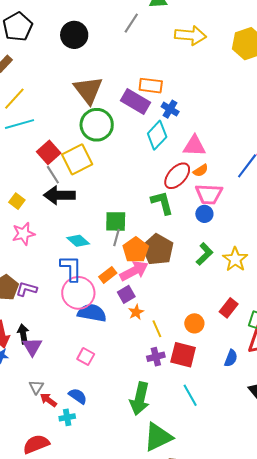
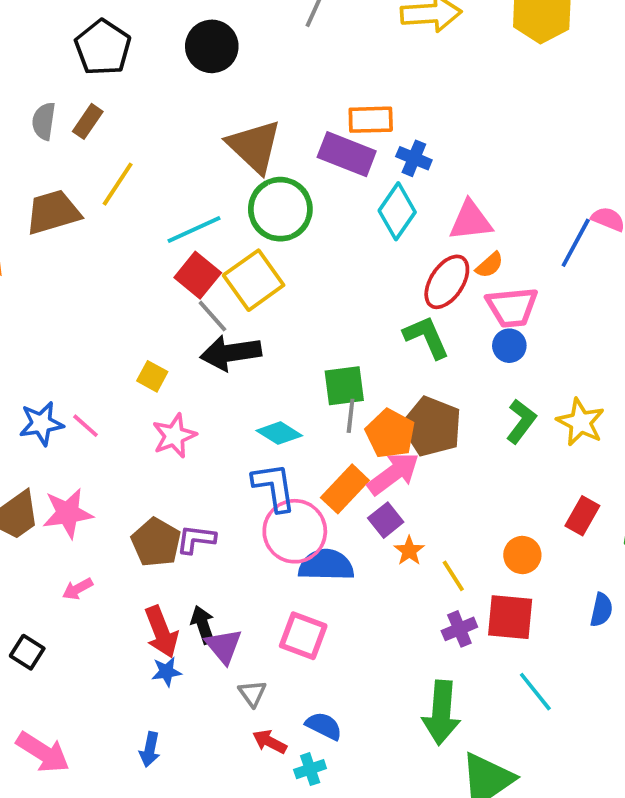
cyan line: (20, 124) -> (194, 230), moved
orange rectangle: (108, 275) -> (345, 489), size x1.4
pink square: (86, 357) -> (303, 636), moved, size x1.4
gray triangle: (36, 387) -> (252, 693), moved

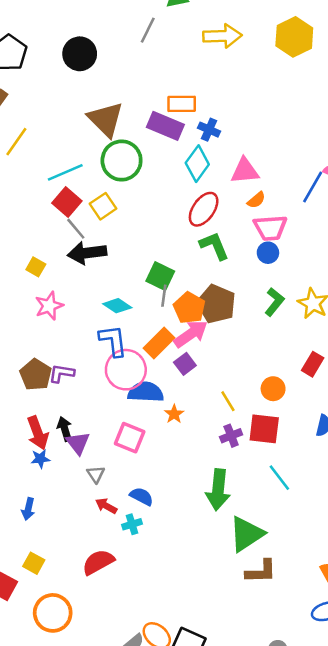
yellow square: (254, 280) -> (103, 206), size x0.7
red ellipse: (447, 282) -> (204, 209), moved
green square: (344, 386) -> (160, 276), turned 32
orange star: (409, 551) -> (174, 414), moved

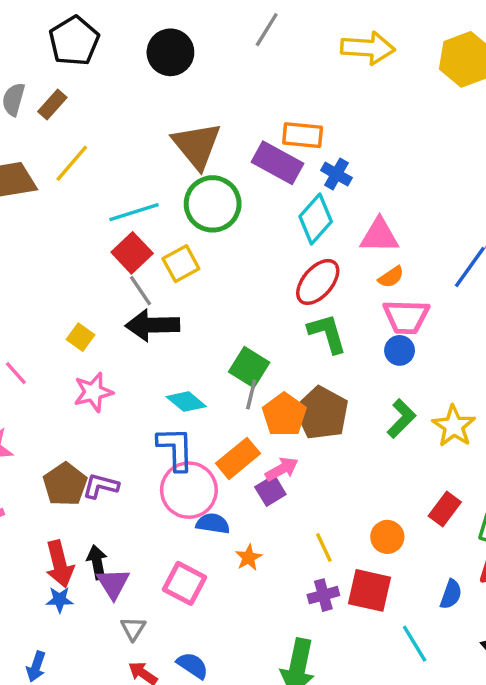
pink arrow: (191, 334) -> (282, 469), moved, size x0.7
blue semicircle: (146, 392) -> (213, 524), size x0.7
cyan line: (279, 478) -> (415, 644), moved

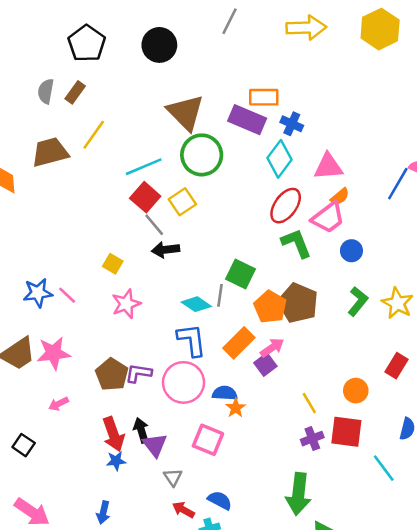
pink trapezoid: (406, 317) -> (328, 218), moved, turned -33
black arrow: (152, 325) -> (166, 250), size x0.7
gray line: (251, 394) -> (220, 295), moved
pink circle: (189, 490) -> (183, 382), moved
orange star: (249, 558) -> (236, 408), moved

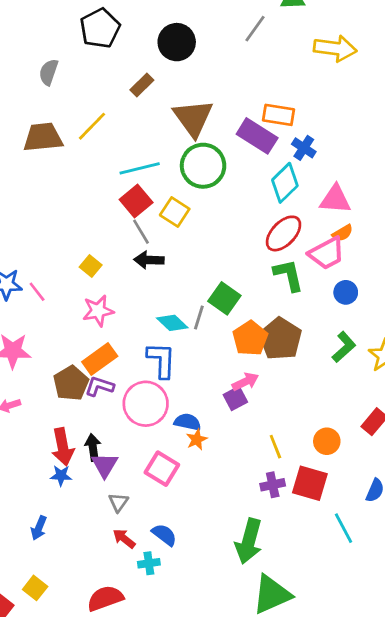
brown rectangle: (75, 92) -> (142, 85), moved
yellow square: (182, 202) -> (175, 212), turned -32
orange rectangle: (239, 343) -> (100, 359), moved

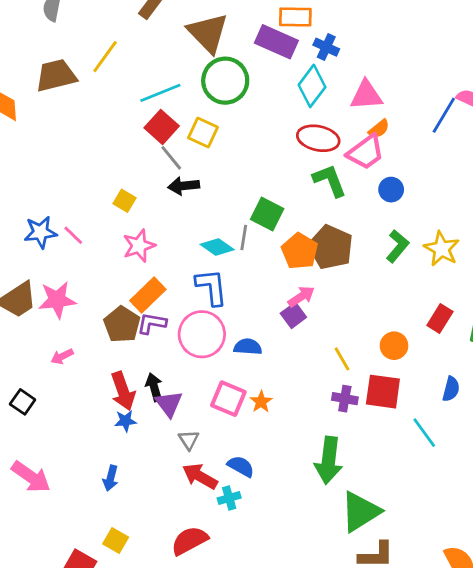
red ellipse: (284, 233) -> (318, 138), turned 66
orange star: (197, 439) -> (261, 402), moved
purple cross: (273, 485) -> (345, 399), turned 30
red arrow: (124, 539) -> (200, 476), size x1.4

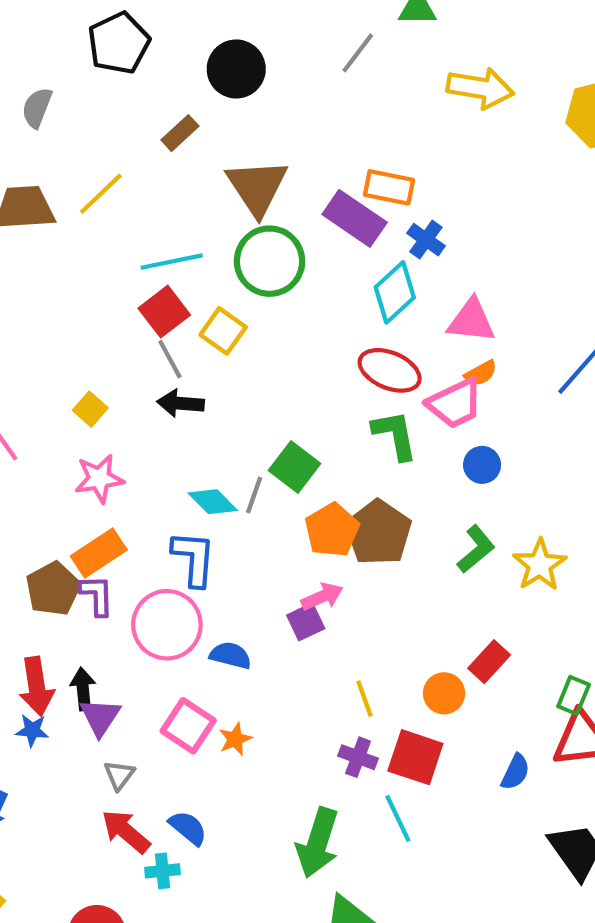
red rectangle: (440, 318) -> (489, 662), moved
purple L-shape: (152, 323) -> (97, 595), turned 68
cyan line: (424, 433) -> (398, 818), moved

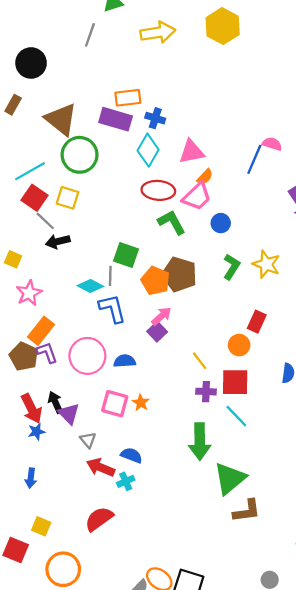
blue L-shape: (194, 558) -> (112, 308), moved

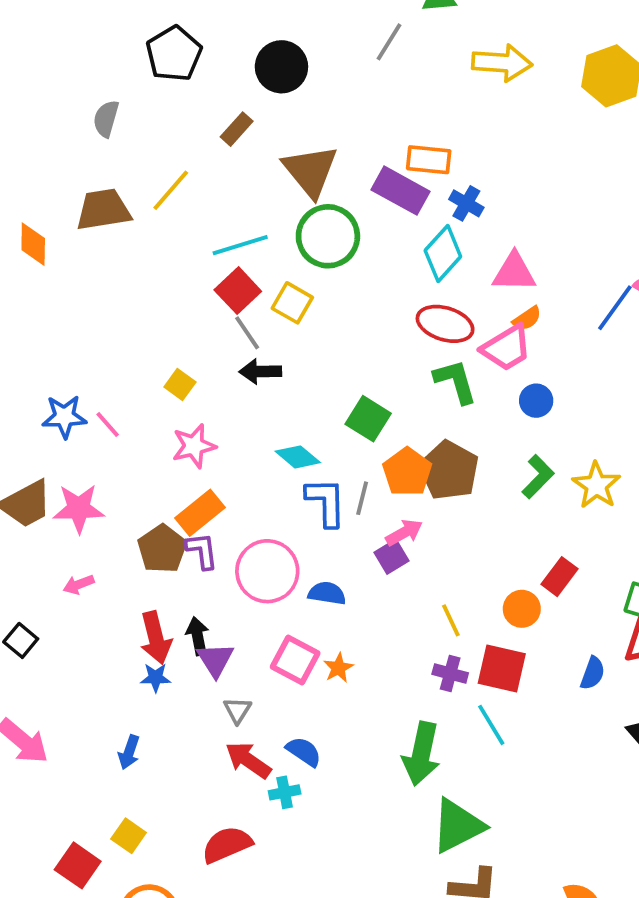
gray line: (110, 276) -> (362, 498), moved

